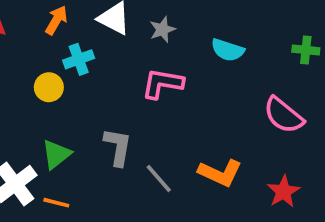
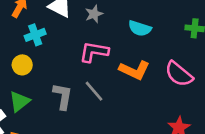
yellow circle: (49, 87) -> (22, 65), moved
orange L-shape: (220, 173) -> (134, 70), moved
gray line: (159, 178) -> (94, 91), moved

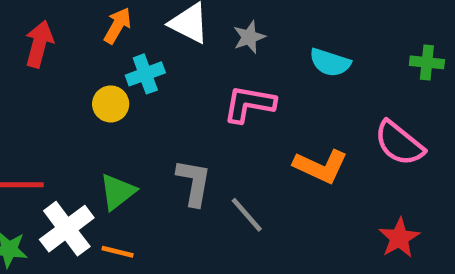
yellow circle: (22, 65) -> (111, 104), moved
orange L-shape: (134, 70) -> (321, 166), moved
gray line: (94, 91) -> (247, 215), moved

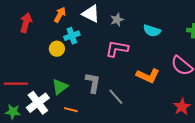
orange line: (118, 252) -> (71, 110), moved

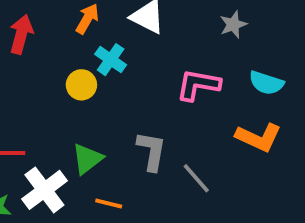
gray star: (117, 20) -> (233, 25), moved
cyan semicircle: (152, 31) -> (266, 83), moved
cyan cross: (72, 36) -> (111, 60), turned -35

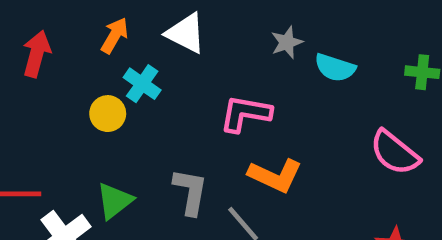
cyan semicircle: (266, 83) -> (335, 68), moved
orange L-shape: (259, 137) -> (275, 176), moved

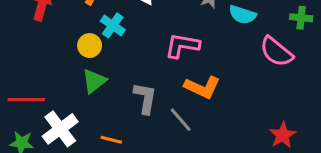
pink semicircle: (395, 153) -> (276, 52), moved
green triangle: (115, 201) -> (94, 81), moved

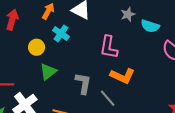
yellow circle: (90, 46) -> (37, 47), moved
pink L-shape: (182, 46) -> (109, 47), turned -90

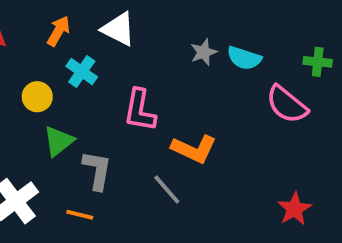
gray star: (128, 14) -> (204, 52), moved
pink L-shape: (109, 47) -> (140, 110), moved
gray L-shape: (83, 83) -> (97, 170), moved

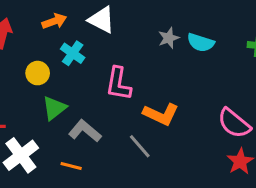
orange arrow: (59, 31) -> (54, 21), turned 40
pink semicircle: (287, 104) -> (234, 123), moved
gray L-shape: (97, 170) -> (85, 131), turned -60

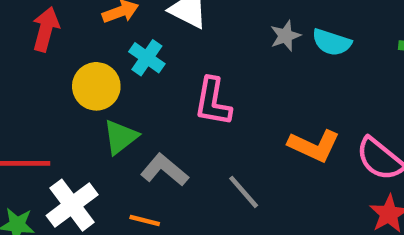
yellow circle: (38, 73) -> (96, 86), size x1.4
orange L-shape: (161, 114) -> (314, 146), moved

